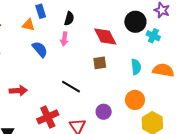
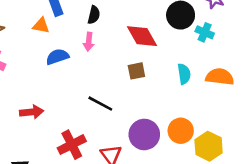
blue semicircle: (40, 49) -> (57, 57), turned -66
orange circle: (135, 100) -> (181, 131), moved
purple circle: (104, 112) -> (144, 134), size x1.5

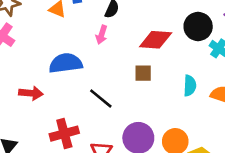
red diamond: (142, 36) -> (156, 40), turned -68
blue semicircle: (57, 57) -> (66, 63), moved, size x1.4

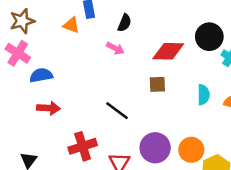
pink arrow: (102, 35) -> (115, 48), turned -78
blue semicircle: (66, 63) -> (41, 75), moved, size x0.7

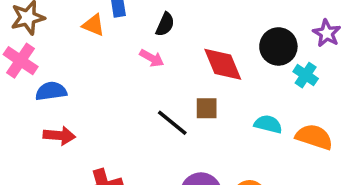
red diamond: (168, 51) -> (223, 64), turned 64
cyan semicircle: (203, 95) -> (268, 124), turned -78
black line: (117, 111) -> (172, 123), moved

